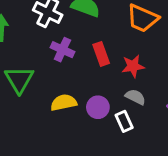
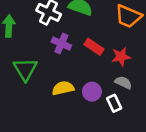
red rectangle: (101, 54) -> (94, 47), turned -36

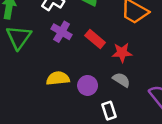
green triangle: (25, 69) -> (19, 37), moved
white rectangle: (114, 103) -> (109, 111), moved

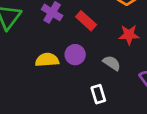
red star: (122, 53) -> (129, 35), moved
purple circle: (88, 85) -> (75, 55), moved

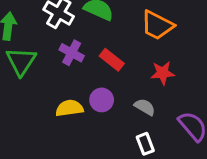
white rectangle: (98, 94) -> (145, 144), moved

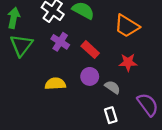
purple circle: (102, 100) -> (90, 76), moved

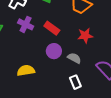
yellow semicircle: (55, 84) -> (26, 70), moved

